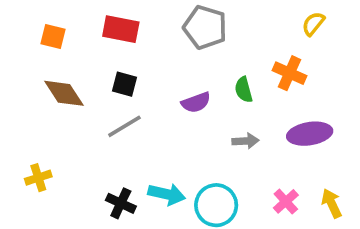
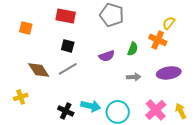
yellow semicircle: (313, 24) -> (169, 23), moved
orange square: (53, 36) -> (26, 28), moved
green semicircle: (244, 90) -> (133, 49), turned -144
brown diamond: (64, 93) -> (39, 70), moved
pink cross: (286, 201) -> (156, 110), size x1.5

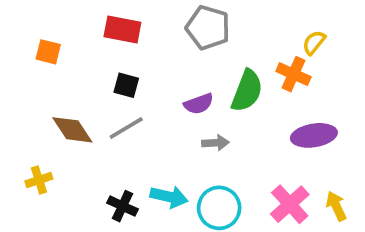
green semicircle: (133, 49) -> (247, 91), size x1.6
gray arrow: (134, 77) -> (215, 143), moved

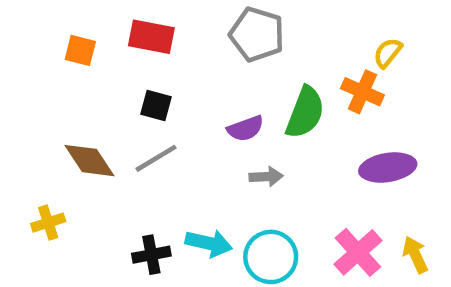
orange square: (48, 52) -> (80, 50), moved
black cross: (122, 206) -> (151, 255), turned -36

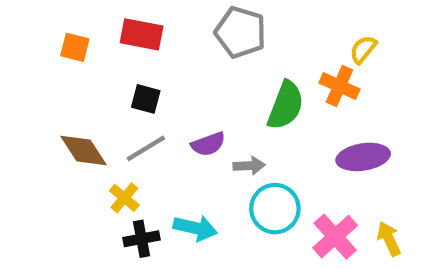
purple semicircle: (245, 128) -> (208, 144), moved
yellow cross: (48, 223) -> (124, 198), moved, turned -32
cyan circle: (271, 257) -> (275, 209), moved

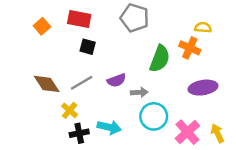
orange square: (75, 47) -> (42, 26), turned 35
yellow semicircle: (363, 49) -> (203, 27), turned 56
black square: (146, 99) -> (88, 47), moved

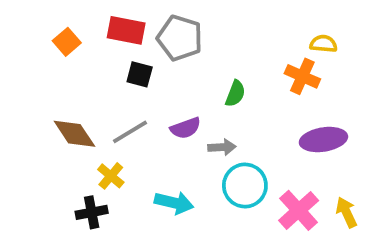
gray pentagon: (134, 18) -> (180, 38), moved
green semicircle: (160, 59) -> (235, 94), moved, size x0.6
black cross: (79, 133) -> (92, 212), moved

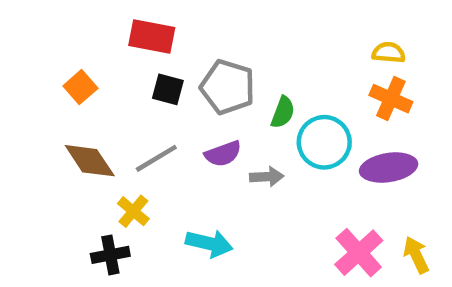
gray pentagon: (180, 38) -> (228, 87), moved
orange square: (67, 42) -> (80, 87), moved
orange cross: (302, 76) -> (391, 99), moved
cyan circle: (245, 186) -> (324, 142), moved

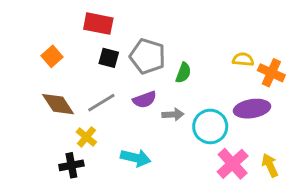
yellow semicircle: (389, 53) -> (243, 59), moved
orange cross: (391, 99) -> (271, 73), moved
cyan circle: (324, 142) -> (210, 126), moved

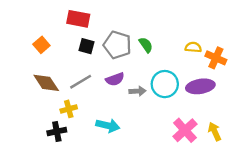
green semicircle: (183, 73) -> (146, 45), moved, turned -56
cyan circle: (210, 126) -> (165, 84), moved
yellow cross: (86, 137) -> (69, 109), turned 35

